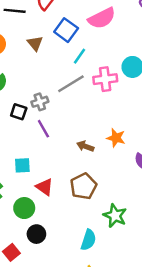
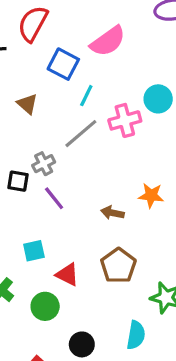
brown triangle: (35, 43) -> (27, 104), moved
black circle: (36, 234) -> (82, 344), moved

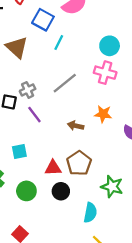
brown triangle: (27, 104) -> (17, 47), size x1.5
pink cross: (125, 120) -> (105, 73), moved, turned 30
gray line: (81, 134) -> (65, 83), moved
red triangle: (67, 275) -> (53, 168), moved, turned -30
black circle: (82, 344) -> (61, 191), moved

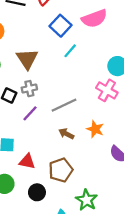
brown triangle: (17, 47) -> (27, 59), moved
gray line: (65, 83) -> (64, 105), moved
purple line: (34, 115) -> (30, 113), turned 66
red triangle: (53, 168) -> (27, 161), moved

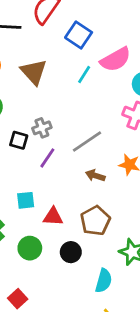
pink semicircle: (94, 18) -> (116, 59), moved
blue square: (61, 26) -> (79, 35), moved
brown triangle: (27, 59) -> (34, 72), moved

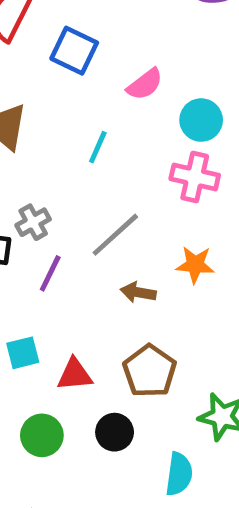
pink semicircle: (116, 59) -> (145, 84), size x0.7
cyan line: (84, 75) -> (98, 147), moved

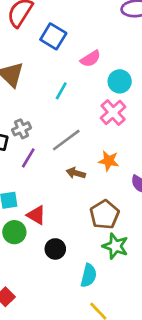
pink cross: (195, 177) -> (113, 112), turned 30
brown pentagon: (150, 371) -> (104, 215), moved
red triangle: (75, 375) -> (36, 215), turned 30
green circle: (42, 435) -> (14, 232), moved

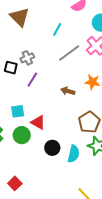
gray line: (66, 140) -> (69, 53), moved
cyan semicircle: (89, 275) -> (74, 154), moved

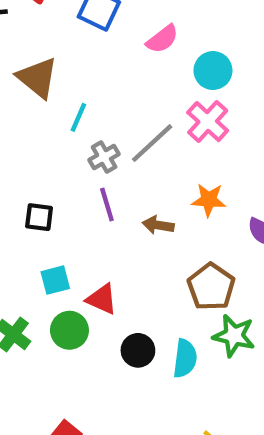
cyan line: (57, 29) -> (78, 117), moved
gray cross: (27, 58) -> (104, 157), moved
black square: (11, 68) -> (39, 217), moved
purple line: (32, 80) -> (107, 205), moved, turned -42

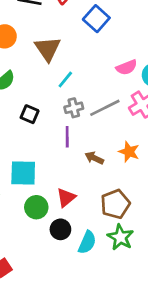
pink semicircle: (162, 39) -> (127, 67), moved
black square: (39, 217) -> (30, 114), moved
cyan square: (55, 280) -> (23, 173), size x1.5
red triangle: (102, 299) -> (66, 198), moved, turned 40
green circle: (69, 330) -> (36, 207), moved

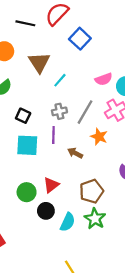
cyan line: (65, 80) -> (60, 80), moved
gray line: (105, 108) -> (85, 112), turned -35
orange star: (129, 152) -> (99, 137), moved
cyan square: (23, 173) -> (27, 145), moved

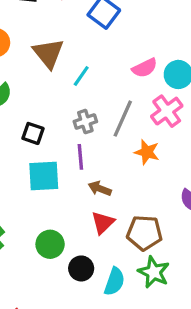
brown arrow: (75, 153) -> (100, 189), moved
red triangle: (51, 185) -> (103, 223), moved
brown pentagon: (91, 191) -> (144, 233), turned 30

